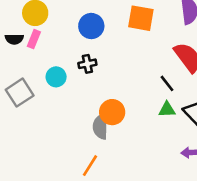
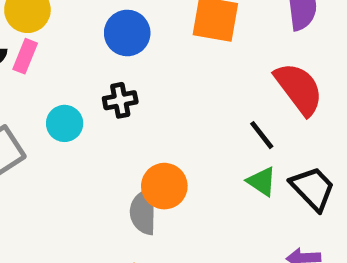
green triangle: (167, 109) -> (262, 181), turned 36

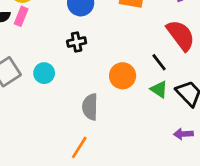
cyan circle: (65, 123) -> (44, 73), moved
orange circle: (164, 186) -> (123, 76), moved

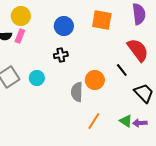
green triangle: (159, 89) -> (126, 121), moved
gray semicircle: (90, 107) -> (77, 92), moved
orange line: (79, 147) -> (94, 121), moved

